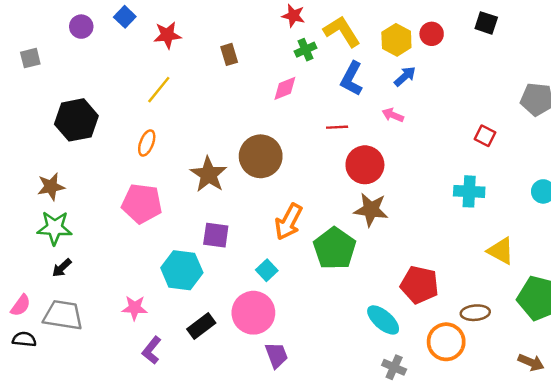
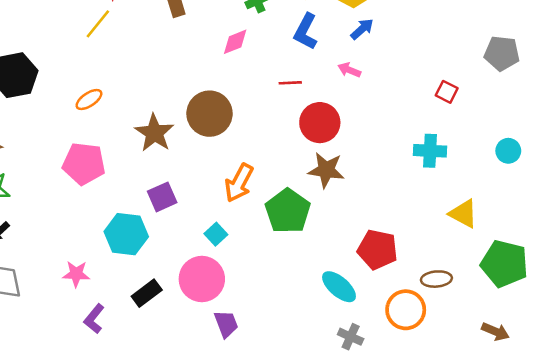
yellow line: (159, 90) -> (98, 24), moved
orange ellipse: (147, 143) -> (89, 100), turned 35
purple square: (216, 235) -> (162, 197), turned -32

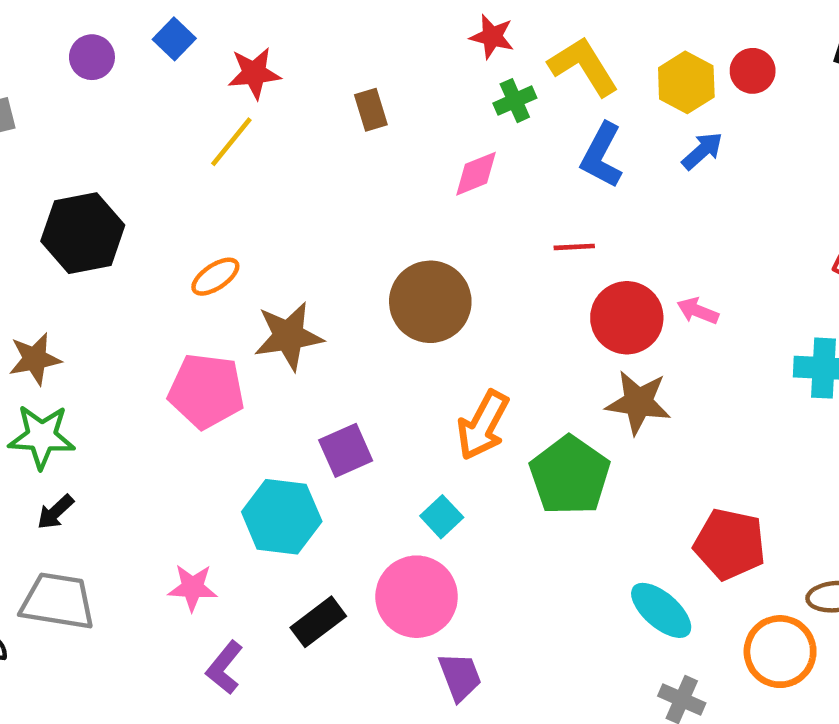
pink arrow: (349, 70) -> (698, 311), moved
brown star: (154, 133) -> (289, 336), moved, turned 30

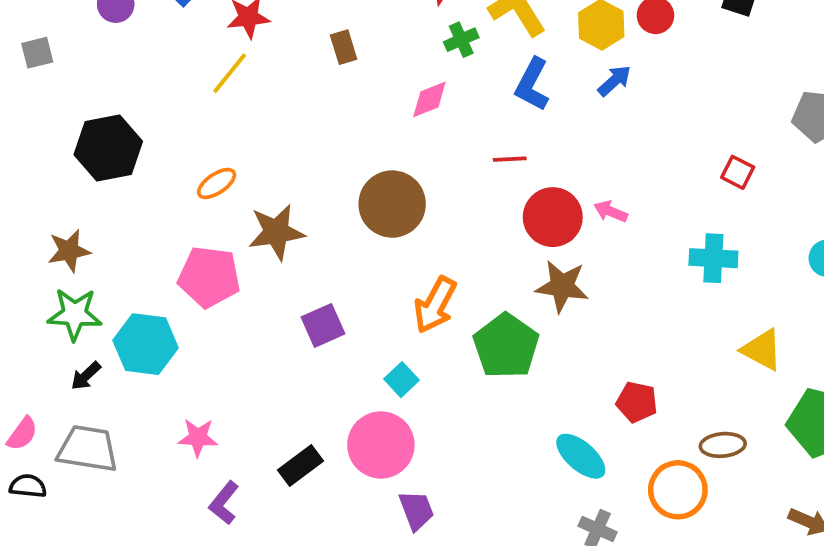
cyan hexagon: (282, 517) -> (146, 344), moved
red pentagon: (730, 544) -> (637, 402), size x0.7

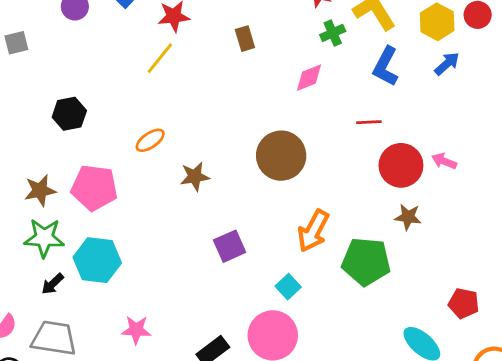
black hexagon: (108, 148) -> (69, 114), size x0.7
brown star: (276, 232) -> (195, 177), size x0.7
pink pentagon: (209, 277) -> (94, 188), moved
brown star: (562, 286) -> (408, 217), size x0.7
green pentagon: (506, 346) -> (366, 262), turned -30

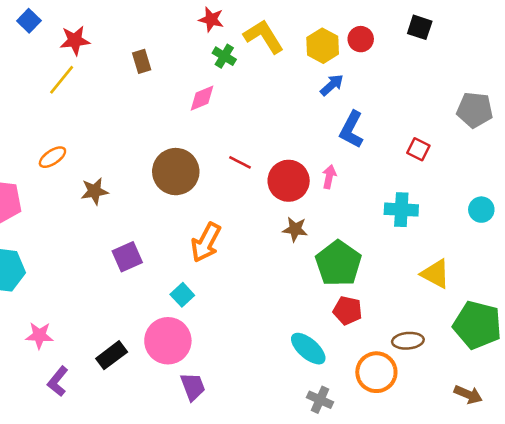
green cross: (333, 33) -> (224, 56), turned -35
blue L-shape: (386, 66) -> (351, 130), moved
red line: (369, 122) -> (240, 162), moved, turned 30
pink arrow: (444, 161) -> (329, 177), turned 80
green pentagon: (366, 262) -> (338, 263), moved, turned 30

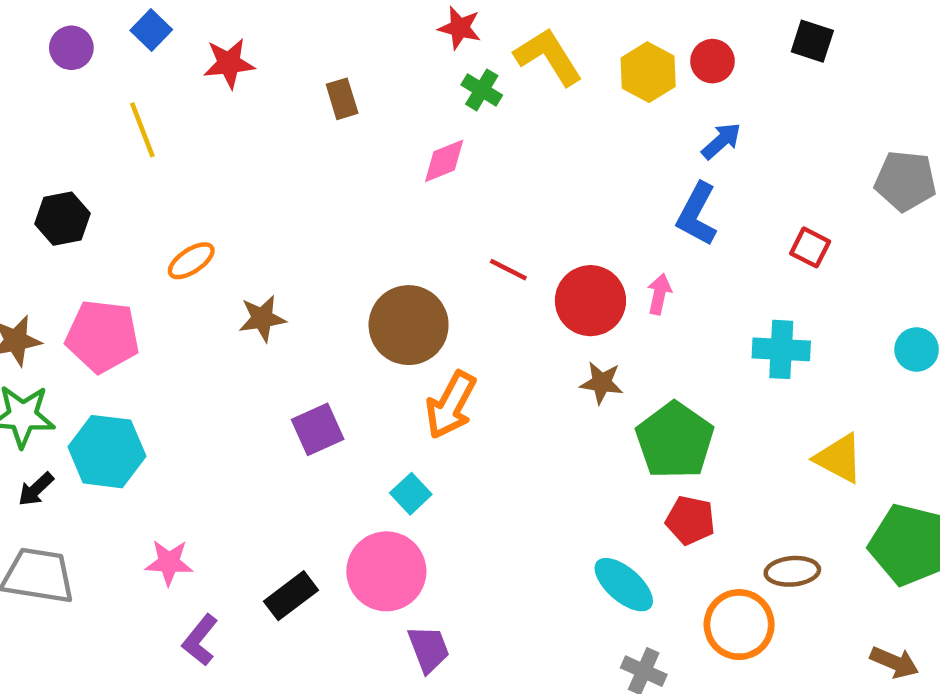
yellow line: (62, 80) -> (142, 130), moved, turned -60
blue arrow: (332, 85) -> (721, 141), moved
brown circle: (176, 172) -> (409, 325), moved

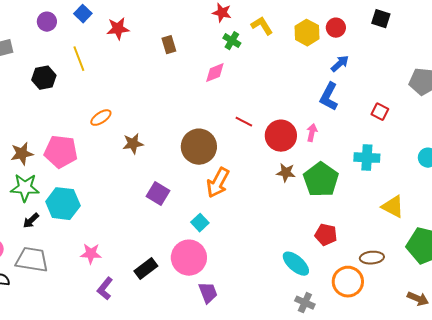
yellow L-shape: (548, 57) -> (262, 26), size x0.7
black hexagon: (63, 219) -> (44, 78), moved
purple square: (318, 429) -> (158, 194), turned -35
green pentagon: (675, 440) -> (321, 180), moved

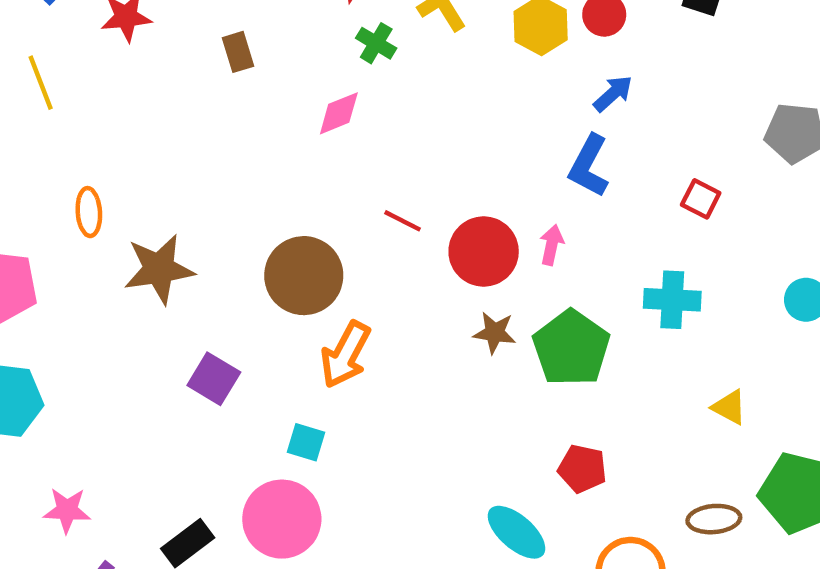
orange ellipse: (101, 118) -> (89, 212), turned -60
brown star: (133, 144) -> (159, 269), size x1.5
yellow triangle: (393, 207) -> (729, 407), size x0.7
cyan square: (200, 223) -> (306, 442), turned -30
brown ellipse: (372, 258) -> (714, 519), moved

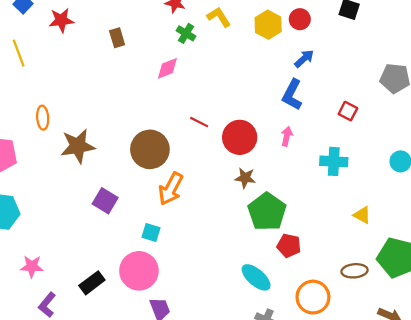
pink arrow: (552, 245) -> (287, 136), moved
green pentagon: (571, 348) -> (267, 212), moved

